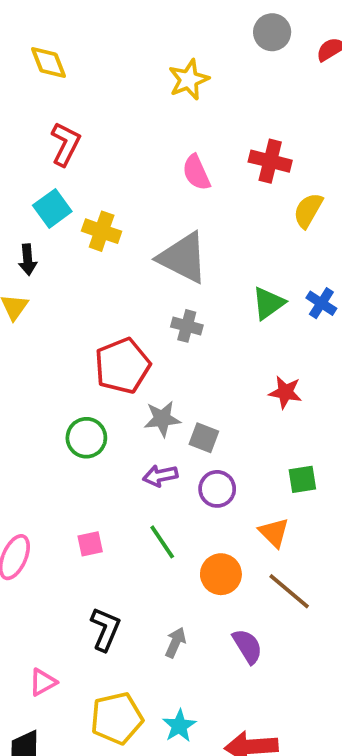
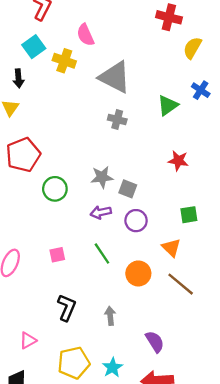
pink semicircle: (196, 172) -> (85, 35), moved
blue cross: (321, 303) -> (201, 90), moved
red pentagon: (122, 366) -> (23, 155), moved
gray arrow: (175, 642) -> (110, 316), turned -30
purple semicircle: (247, 646) -> (155, 342), moved

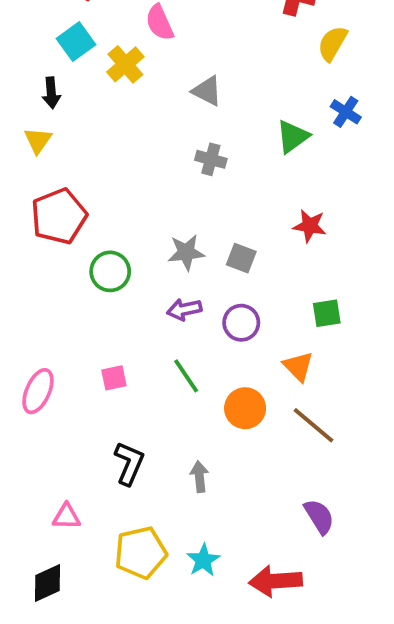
yellow cross: (64, 61) -> (125, 64), turned 30
gray triangle: (115, 77) -> (207, 91), size x0.6
gray square: (128, 189) -> (241, 258), moved
pink triangle: (28, 340) -> (66, 516), turned 30
purple semicircle: (155, 342) -> (319, 516), moved

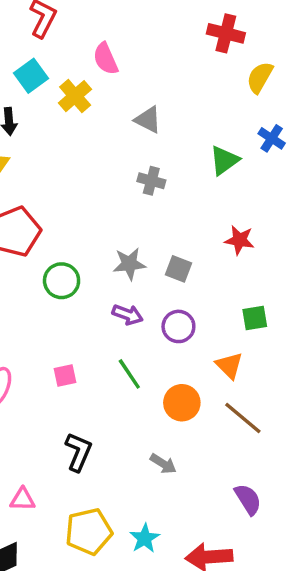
purple arrow: (184, 309) -> (128, 315), turned -148
gray arrow: (199, 477) -> (163, 464), moved, turned 128

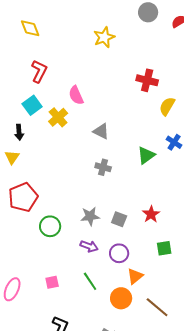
red star: (239, 240) -> (151, 214), moved, turned 30
orange triangle: (229, 365) -> (135, 276), moved, turned 36

